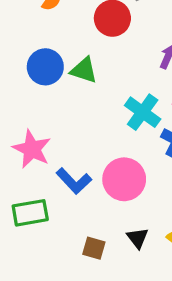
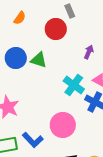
blue L-shape: (74, 181) -> (33, 140), moved

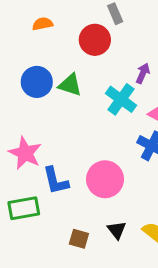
orange semicircle: (20, 18) -> (43, 24), turned -136
cyan cross: (74, 85) -> (121, 99), moved
blue L-shape: (33, 140) -> (56, 181), moved, turned 30

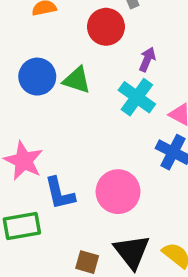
purple arrow: (143, 73) -> (147, 59), moved
black triangle: (117, 230) -> (132, 252), size x1.6

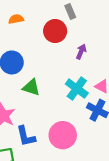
green triangle: (77, 80) -> (31, 87), moved
cyan cross: (137, 97) -> (77, 89), moved

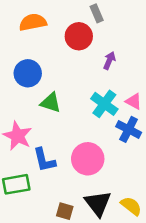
orange semicircle: (16, 19) -> (33, 22), size x1.5

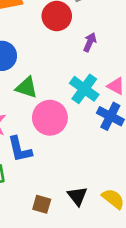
pink circle: (88, 159) -> (50, 118), moved
black triangle: (98, 203) -> (77, 196), size x0.7

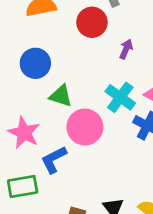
blue L-shape: (20, 149) -> (54, 160), turned 76

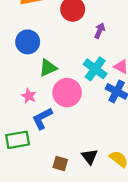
green triangle: (61, 96) -> (48, 68), turned -42
pink star: (24, 133) -> (29, 96), moved, size x0.6

